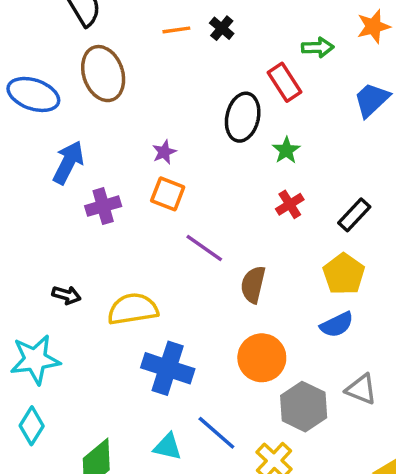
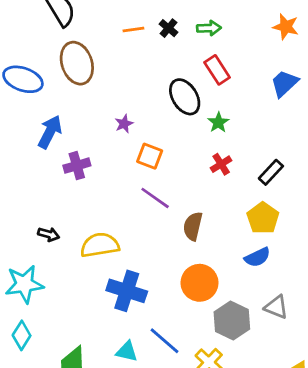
orange star: (373, 26) -> (286, 27), turned 30
green arrow: (318, 47) -> (209, 28), moved
black ellipse: (243, 117) -> (185, 97), turned -45
orange square: (168, 194) -> (150, 156), moved

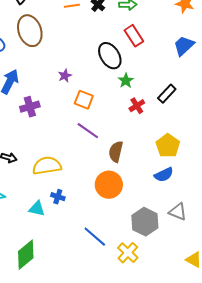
green star: (218, 122) -> (126, 81), moved
black rectangle: (271, 172) -> (167, 94), moved
orange circle: (199, 283) -> (109, 185), moved
blue cross: (127, 291) -> (58, 197), moved, size x0.5
cyan triangle: (127, 352) -> (37, 209), moved

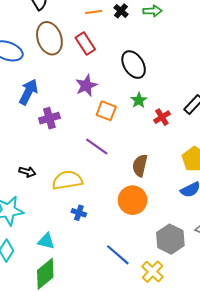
red rectangle: (134, 36) -> (85, 44), moved
purple star: (65, 76) -> (86, 86), size x1.5
green star: (126, 81) -> (139, 100), moved
purple line: (88, 131) -> (97, 147), moved
cyan triangle: (37, 209) -> (46, 241), moved

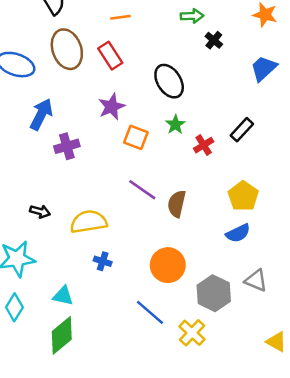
black cross: (121, 11) -> (214, 40), moved
purple line: (97, 147) -> (142, 190), moved
orange circle: (133, 200) -> (168, 265), moved

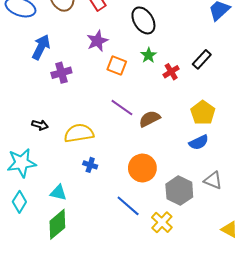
brown semicircle: (177, 204) -> (150, 119), turned 50

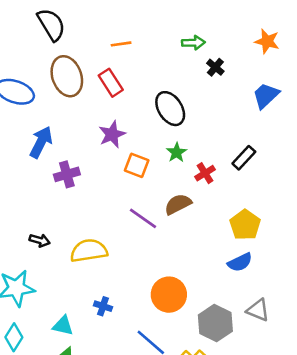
brown semicircle: (150, 119) -> (178, 204), moved
blue cross: (90, 165) -> (103, 306), moved

